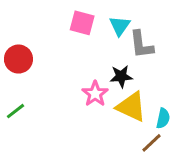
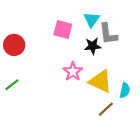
pink square: (82, 23) -> (63, 29), moved
black star: (121, 76) -> (93, 46), moved
brown line: (152, 143) -> (106, 109), moved

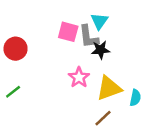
gray L-shape: (108, 34) -> (89, 37), moved
yellow triangle: (100, 81) -> (109, 88), turned -45
brown line: (106, 109) -> (103, 118), moved

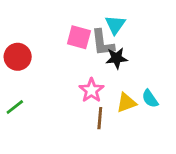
yellow triangle: (109, 88) -> (126, 103), size x0.7
cyan semicircle: (135, 98) -> (150, 99), moved, turned 133
brown line: (103, 118) -> (100, 118), moved, turned -42

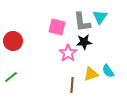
cyan triangle: (115, 25) -> (100, 17), moved
gray L-shape: (103, 43) -> (82, 22), moved
pink star: (91, 90) -> (68, 53), moved

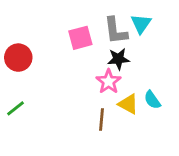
pink square: (57, 27) -> (80, 38), turned -30
pink star: (68, 53) -> (109, 82), moved
yellow triangle: (91, 74) -> (128, 104), turned 49

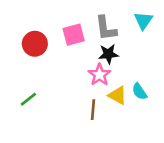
cyan triangle: (141, 24) -> (143, 20), moved
red circle: (18, 58) -> (35, 44), moved
green line: (15, 108) -> (28, 99), moved

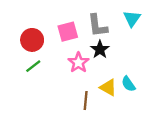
black star: (108, 54) -> (100, 49), turned -30
pink star: (99, 75) -> (78, 63), moved
green line: (28, 99) -> (33, 66), moved

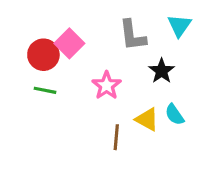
pink square: (68, 32) -> (69, 43), moved, turned -30
black star: (100, 49) -> (162, 71), moved
green line: (33, 66) -> (45, 90), turned 49

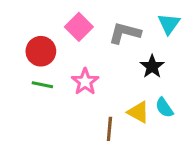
gray L-shape: (132, 35) -> (125, 33), turned 112
pink square: (69, 43) -> (79, 27), moved
pink star: (107, 85) -> (85, 82), moved

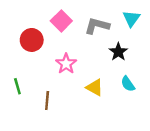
green line: (42, 85) -> (17, 86), moved, turned 63
yellow triangle: (138, 112) -> (95, 87), moved
brown line: (109, 129) -> (47, 101), moved

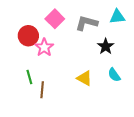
cyan triangle: (131, 19) -> (117, 17), turned 49
pink star: (66, 64) -> (44, 47), moved
green line: (17, 86) -> (29, 77), moved

